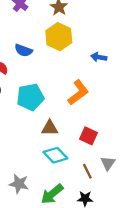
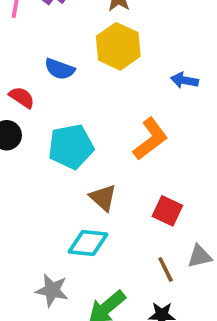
brown triangle: (50, 128) -> (103, 198), turned 42
cyan diamond: (55, 155) -> (88, 243), moved, turned -40
gray triangle: (108, 163) -> (200, 256), turned 42

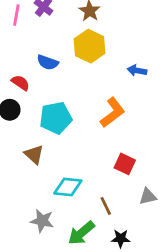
brown triangle: (103, 198) -> (34, 154), moved
brown line: (166, 269) -> (106, 206), moved

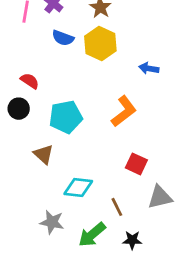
blue semicircle: (48, 62) -> (63, 38), moved
gray triangle: (148, 196) -> (160, 197), size x1.4

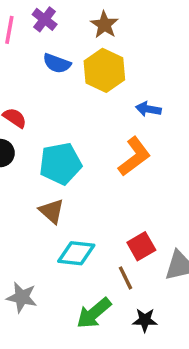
blue arrow: (149, 68) -> (148, 109), moved
brown triangle: (44, 154) -> (52, 211), moved
red square: (136, 164) -> (141, 246), moved, turned 35
gray star: (52, 222) -> (22, 297), moved

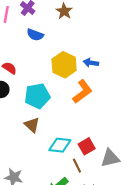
yellow hexagon: (104, 70) -> (64, 65), moved
cyan diamond: (76, 253) -> (60, 145), moved

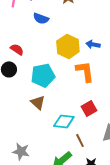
orange L-shape: (82, 92) -> (85, 71), turned -60
red square: (87, 146) -> (89, 108), moved

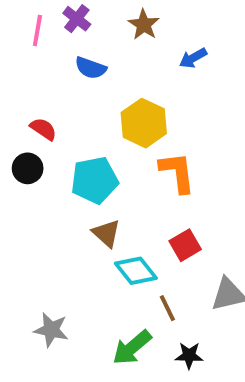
blue arrow: (93, 44) -> (193, 58), moved, turned -40
brown triangle: (38, 102) -> (106, 233), moved
cyan diamond: (64, 121) -> (136, 271), turned 45

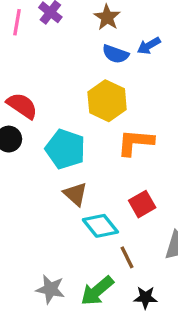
blue semicircle: (91, 68) -> (115, 54), moved
red semicircle: (43, 129) -> (22, 106), size x1.4
orange L-shape: (177, 172) -> (135, 142), turned -78
cyan pentagon: (95, 180) -> (65, 149), turned 30
gray star: (51, 330) -> (50, 289), moved

